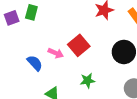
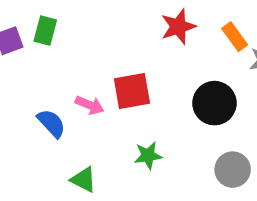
red square: (79, 45) -> (132, 91), turned 30

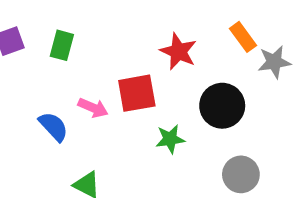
red star: (178, 27) -> (178, 52), moved, turned -30
green rectangle: (45, 31) -> (62, 45), moved
green star: (148, 155) -> (170, 139), moved

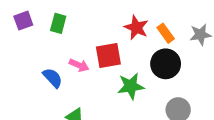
orange rectangle: (243, 37) -> (166, 33), moved
green star: (170, 139) -> (131, 86), size x1.4

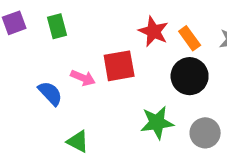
green rectangle: (58, 23) -> (57, 26), turned -30
green star: (131, 86) -> (157, 123), moved

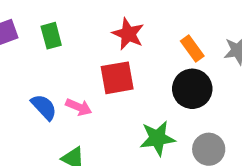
red star: (153, 31) -> (128, 34), moved
pink arrow: (83, 78) -> (79, 107), moved

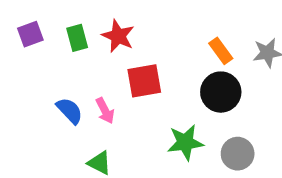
red star: (128, 34) -> (118, 36), moved
pink arrow: (79, 107) -> (105, 111), turned 40

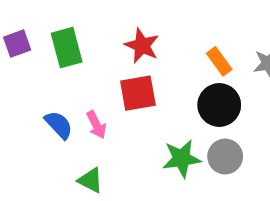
red star: (118, 36) -> (142, 46), moved
green rectangle: (77, 38) -> (67, 48), size x1.4
gray circle: (238, 154) -> (225, 157), moved

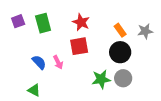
green triangle: (90, 180) -> (34, 90), moved

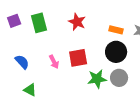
orange rectangle: (120, 30) -> (116, 30), turned -40
red square: (79, 46) -> (78, 58), moved
blue semicircle: (39, 62) -> (22, 62), moved

